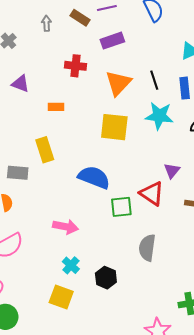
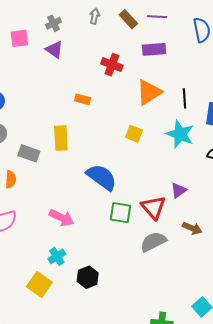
purple triangle: (20, 84) -> (54, 50), moved
yellow square: (114, 127) -> (134, 134), size x0.6
gray semicircle: (147, 248) -> (153, 242), moved, turned 40

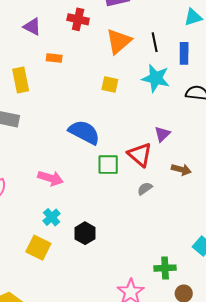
purple triangle: (54, 50) -> (32, 27), moved
yellow rectangle: (61, 138) -> (21, 80), moved
gray semicircle: (153, 242) -> (145, 189), size x0.6

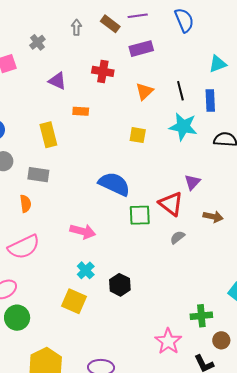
orange triangle: (119, 41) -> (144, 91), size x0.7

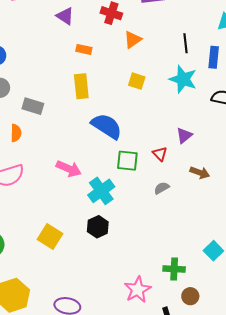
orange triangle: (144, 91) -> (133, 40), moved
yellow rectangle: (48, 135) -> (81, 86), moved
red triangle: (171, 204) -> (160, 154), size x0.6
cyan cross: (86, 270) -> (101, 191), moved, size x1.5

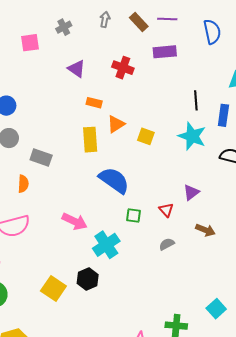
orange triangle: (133, 40) -> (116, 124), moved
green square: (127, 161) -> (134, 215), size x0.7
black hexagon: (98, 227) -> (88, 279), moved

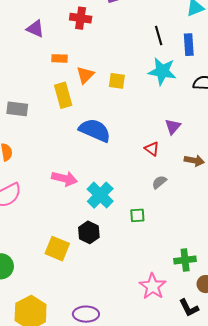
gray rectangle: (41, 157) -> (17, 109), moved
green square: (134, 215) -> (137, 215), moved

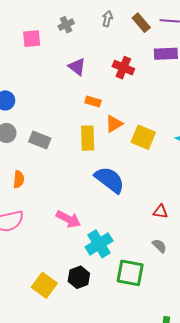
yellow square: (117, 81) -> (143, 137), size x1.4
red triangle: (152, 149) -> (160, 212), turned -42
gray semicircle: (159, 182) -> (159, 246), turned 70
green square: (137, 215) -> (130, 273), size x1.8

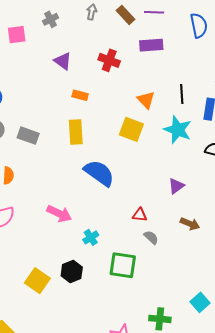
orange triangle: (114, 124) -> (146, 100), moved, turned -42
red triangle: (160, 212) -> (140, 215), moved
cyan cross: (99, 244) -> (91, 237), size x0.6

